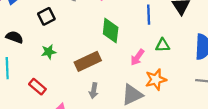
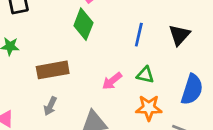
green diamond: (111, 31) -> (83, 24), moved
orange star: (156, 79) -> (149, 108), moved

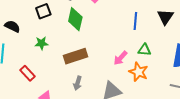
green diamond: (83, 24) -> (75, 19), moved
orange star: (149, 108) -> (139, 72), moved, turned 30

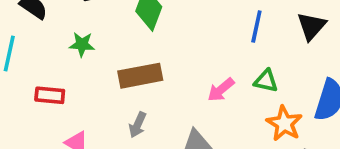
orange star: (139, 72) -> (284, 123), moved
red rectangle: (28, 73) -> (50, 95), turned -49

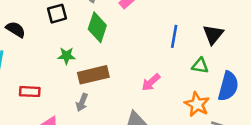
green star: (82, 44) -> (66, 56), moved
green triangle: (266, 81) -> (200, 66), moved
gray arrow: (138, 125) -> (82, 102), moved

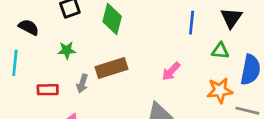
green star: (66, 56) -> (67, 50), moved
gray arrow: (82, 102) -> (82, 84), moved
orange star: (197, 104) -> (220, 90), turned -30

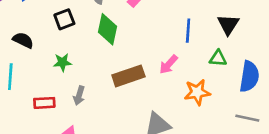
brown rectangle: (112, 68) -> (128, 76), moved
pink arrow: (171, 71) -> (169, 64), moved
orange star: (220, 90) -> (197, 92), moved

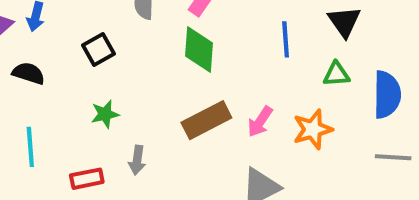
green diamond: (107, 29) -> (199, 49), moved
black semicircle: (23, 40) -> (28, 73), moved
pink arrow: (169, 64) -> (260, 122), moved

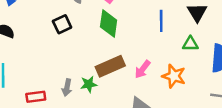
black square: (98, 50) -> (62, 24), moved
green star: (105, 114) -> (89, 84), moved
orange star: (313, 129) -> (174, 76), turned 30

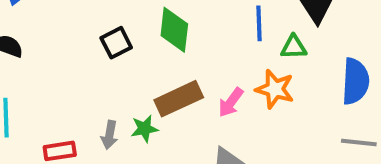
black square: (62, 24) -> (116, 43), moved
green triangle: (190, 44) -> (294, 47), moved
orange star: (174, 76) -> (275, 89), moved

